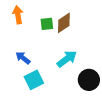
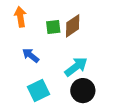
blue arrow: (23, 58) -> (31, 55), moved
black circle: (89, 80) -> (83, 91), moved

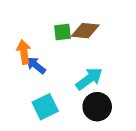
orange arrow: (20, 17) -> (24, 52), moved
brown diamond: (73, 26) -> (85, 31), turned 40

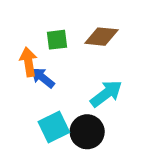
green square: (63, 32) -> (57, 40), moved
black circle: (97, 107) -> (87, 132), moved

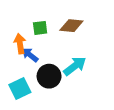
cyan square: (54, 127) -> (20, 88), moved
black circle: (87, 132) -> (49, 76), moved

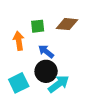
blue arrow: (30, 55) -> (46, 51), moved
cyan arrow: (75, 66) -> (59, 84), moved

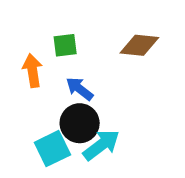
brown diamond: (67, 24) -> (139, 45), moved
cyan square: (19, 83) -> (52, 149), moved

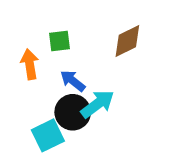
brown diamond: (139, 45) -> (127, 41), turned -32
cyan arrow: (101, 145) -> (98, 104), moved

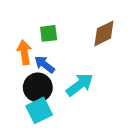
blue arrow: (73, 81) -> (45, 64), moved
black circle: (73, 112) -> (38, 87), moved

